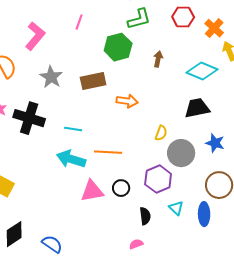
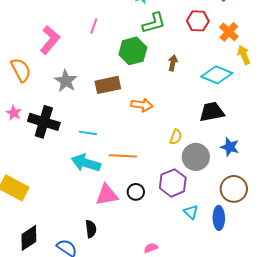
black semicircle: (145, 216) -> (91, 229), moved

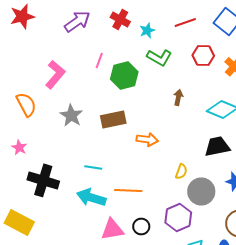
green L-shape: (154, 23) -> (159, 57), turned 45
green hexagon: (133, 51) -> (124, 75), moved
black cross: (44, 122) -> (43, 180), moved

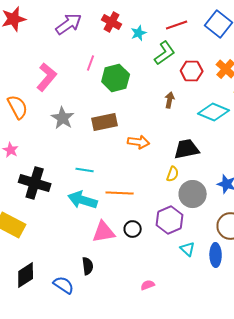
red hexagon: (203, 55) -> (192, 71), moved
green L-shape: (159, 57) -> (165, 53), moved, turned -65
black trapezoid: (217, 146) -> (187, 149), moved

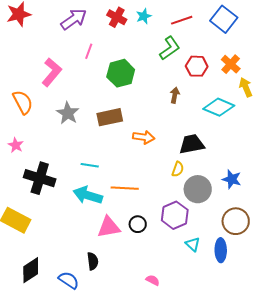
cyan star: (139, 33) -> (144, 16), moved
pink line: (91, 63) -> (89, 51), moved
pink semicircle: (148, 285) -> (153, 280), turned 48

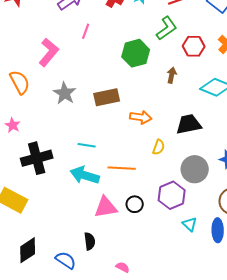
green hexagon: (121, 73) -> (136, 53), moved
yellow semicircle: (178, 169) -> (159, 147), moved
black cross: (40, 178) -> (37, 158), turned -32
pink semicircle: (153, 280) -> (123, 267), moved

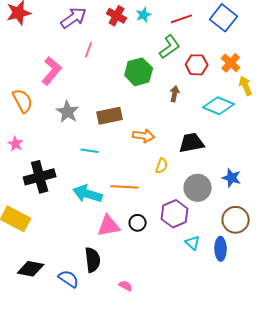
cyan line: (87, 145) -> (90, 151), moved
black semicircle: (90, 241) -> (93, 260), size x1.4
black diamond: (28, 250) -> (31, 269), turned 44

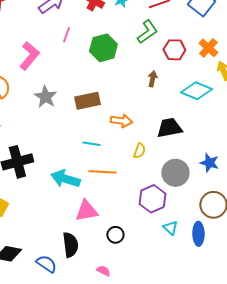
green hexagon: (139, 72) -> (103, 48), moved
cyan line: (90, 151) -> (91, 144), moved
black circle: (138, 223) -> (115, 235), moved

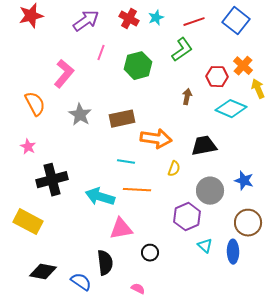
red hexagon: (174, 50) -> (217, 77), moved
orange arrow: (121, 121) -> (156, 139), size x1.4

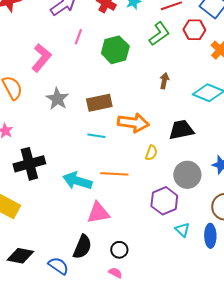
red hexagon: (217, 77) -> (194, 30), moved
cyan line: (126, 162) -> (96, 136), moved
black circle: (150, 253) -> (119, 250), moved
black semicircle: (105, 263) -> (82, 247), turned 30

